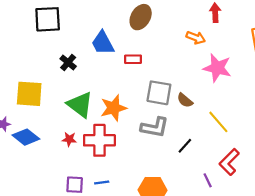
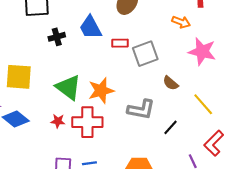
black cross: (68, 62) -> (57, 37), moved, turned 35
gray square: (159, 93) -> (145, 54), moved, turned -30

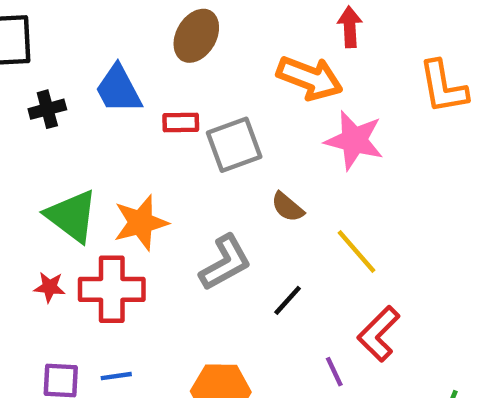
orange arrow: (181, 22) -> (310, 78), size x1.6
gray L-shape: (141, 110) -> (225, 263), turned -40

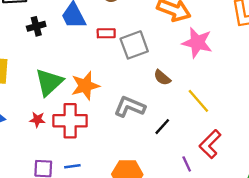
green triangle: (72, 216) -> (49, 82), turned 40
gray L-shape: (225, 263) -> (130, 107), turned -128

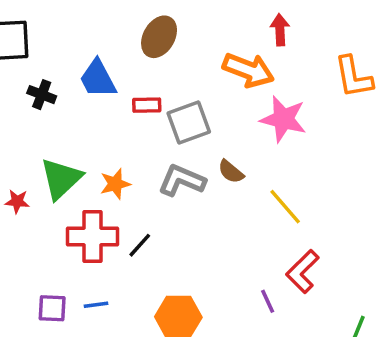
black cross: (36, 26) -> (42, 95), turned 36
orange star: (85, 86) -> (115, 184), size x0.7
gray L-shape: (130, 107) -> (182, 180), moved
red star: (37, 120) -> (17, 201), moved
black line: (162, 127) -> (140, 245), moved

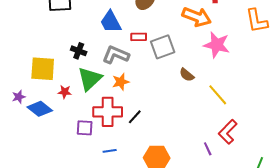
black cross: (42, 95) -> (79, 51), moved
gray L-shape: (182, 180) -> (116, 55), moved
purple square: (52, 308) -> (85, 128), moved

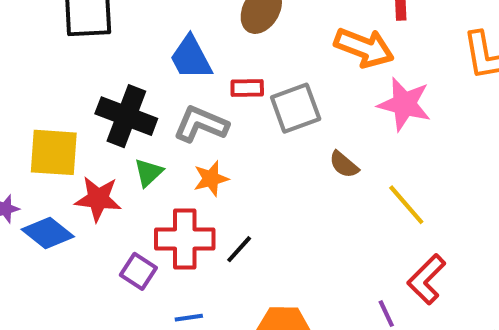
black cross: (79, 51) -> (126, 116), size x1.8
green triangle: (90, 79) -> (148, 173), size x0.6
red star: (65, 92) -> (98, 199), size x1.6
purple square: (85, 128) -> (138, 271), turned 30

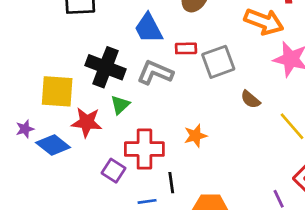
orange star: (211, 179) -> (195, 136), moved
black line: (239, 249) -> (171, 183), moved, turned -50

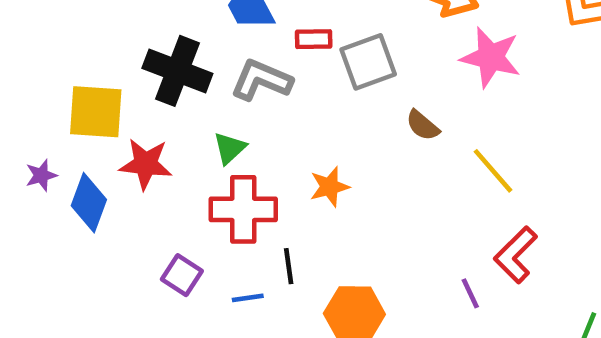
green triangle: (120, 105) -> (230, 148), moved
blue diamond: (53, 145) -> (89, 203), turned 72
purple square: (114, 171) -> (182, 275), moved

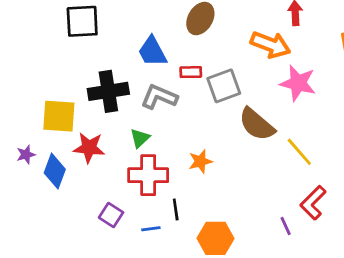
black cross: (177, 71) -> (108, 91), turned -30
brown semicircle: (423, 125) -> (257, 124), size x1.8

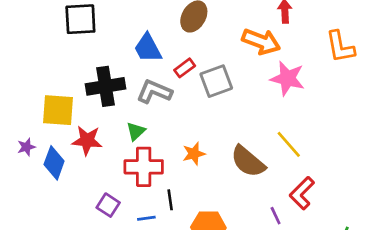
red rectangle: (191, 72) -> (185, 68), turned -36
brown semicircle: (257, 124) -> (248, 162), moved

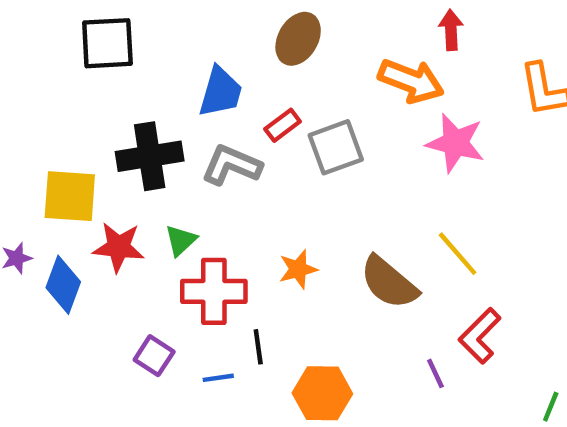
blue trapezoid: (148, 48) -> (220, 92), turned -136
green triangle: (136, 131) -> (181, 240), moved

